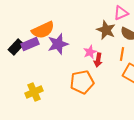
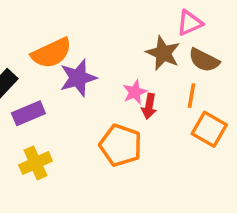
purple rectangle: (30, 44) -> (28, 113), moved
orange pentagon: (82, 82) -> (121, 145), turned 30

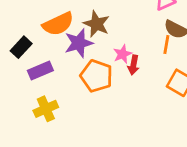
brown star: (163, 53) -> (96, 24), moved
orange line: (192, 96) -> (166, 44), moved
orange pentagon: (121, 145) -> (96, 76), moved

